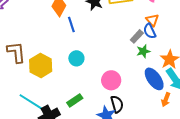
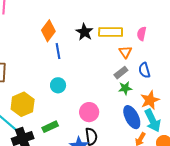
orange triangle: (152, 20) -> (125, 52), moved
blue semicircle: (150, 31) -> (144, 70), moved
yellow hexagon: (41, 66) -> (23, 104), moved

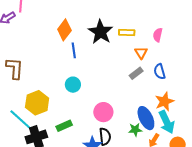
black star: (84, 32) -> (101, 32), size x1.4
yellow rectangle: (111, 32) -> (127, 33), size x0.7
green star: (125, 88) -> (135, 130), moved

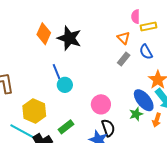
black star: (101, 32) -> (69, 38), moved
yellow rectangle: (127, 33) -> (149, 26), moved
blue line: (74, 50) -> (57, 72), moved

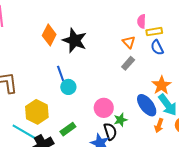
blue semicircle: (146, 52) -> (157, 47), moved
green star: (136, 114) -> (121, 120), moved

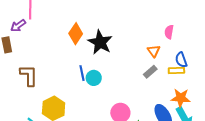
yellow rectangle: (154, 32) -> (176, 71), moved
orange star: (161, 85) -> (181, 98), turned 30
cyan circle: (68, 87) -> (94, 78), moved

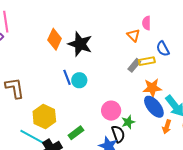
orange triangle: (154, 51) -> (133, 35), moved
yellow rectangle: (176, 71) -> (147, 61), moved
orange star: (181, 98) -> (152, 88), moved

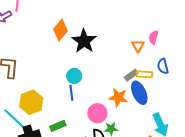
blue line: (67, 77) -> (71, 93), moved
orange star: (152, 88) -> (118, 97), moved
blue ellipse: (154, 107) -> (139, 93), moved

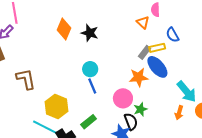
black star: (84, 41) -> (90, 33), size x0.7

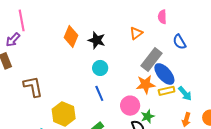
orange triangle: (143, 22) -> (136, 33), moved, turned 40
yellow rectangle: (157, 48) -> (167, 91), moved
gray rectangle: (145, 52) -> (151, 59), size x1.6
cyan circle: (90, 69) -> (100, 68), moved
cyan arrow: (187, 92) -> (185, 94), moved, size x0.7

